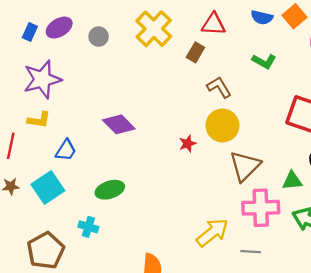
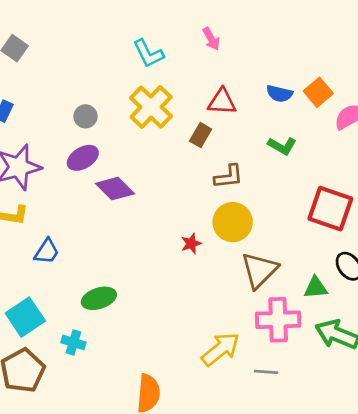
purple ellipse: (59, 28) -> (83, 158), moved
brown L-shape: (219, 87) -> (229, 177), turned 115
purple diamond: (119, 124) -> (115, 189), moved
cyan square: (48, 187) -> (25, 317), moved

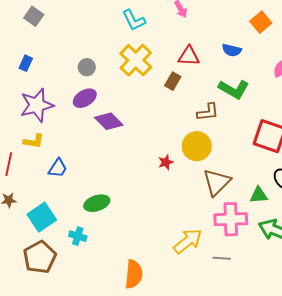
orange square: (318, 92) -> (261, 22), moved
green L-shape: (282, 146) -> (234, 89), size x1.4
brown L-shape: (229, 177) -> (208, 112), moved

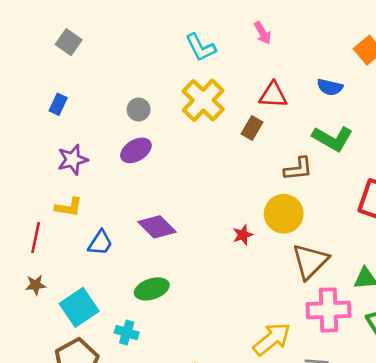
purple star: (37, 105) -> (73, 160), size x0.7
purple diamond: (109, 121) -> (157, 227), moved

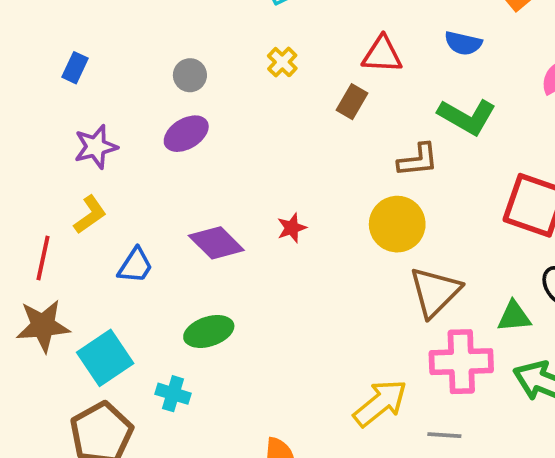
yellow cross: (203, 100) -> (282, 62), size x0.5
yellow L-shape: (69, 207) -> (90, 215), turned -44
red star: (243, 235) -> (292, 228), moved
brown star: (36, 285) -> (43, 326), size x1.8

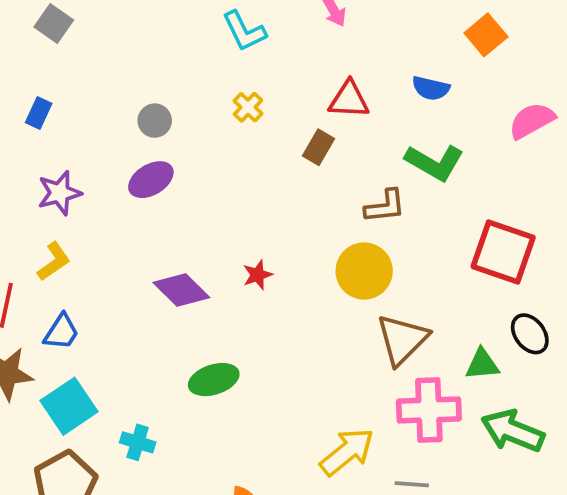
blue trapezoid: (135, 266) -> (61, 332), moved
green ellipse: (209, 331) -> (214, 380), moved

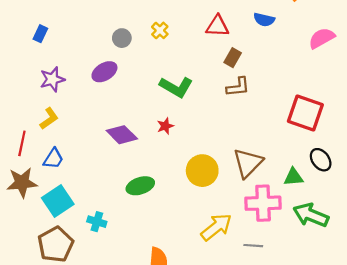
gray circle: (155, 121) -> (122, 38), moved
brown rectangle: (318, 147) -> (233, 58), moved
green L-shape: (435, 162) -> (176, 87), moved
yellow circle: (364, 271) -> (202, 171), moved

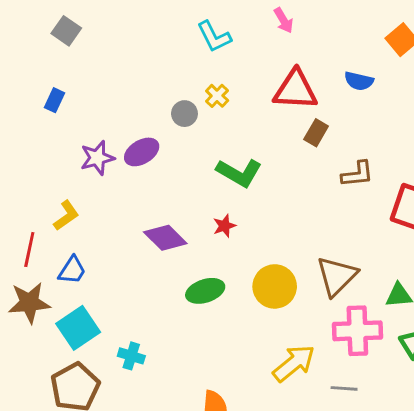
red triangle: (217, 26) -> (295, 90), size x1.4
gray circle: (122, 38) -> (184, 114), moved
purple star: (52, 79) -> (97, 158), moved
brown L-shape: (238, 87) -> (357, 174), moved
green ellipse: (140, 186) -> (205, 291), moved

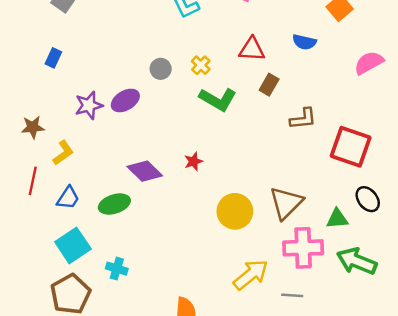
red triangle: (295, 90) -> (252, 49), size x0.7
yellow cross: (217, 96) -> (201, 65), moved
green L-shape: (239, 173) -> (218, 99), moved
green ellipse: (205, 291) -> (114, 204), moved
brown star: (29, 303) -> (33, 127), moved, size x0.7

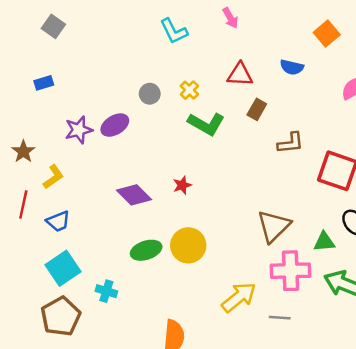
blue rectangle: (53, 58) -> (44, 83), turned 48
brown star: (33, 127) -> (23, 152), turned -30
blue trapezoid: (68, 198) -> (58, 221), turned 35
green ellipse: (114, 204) -> (146, 250), moved
yellow circle: (235, 211) -> (188, 245), moved

